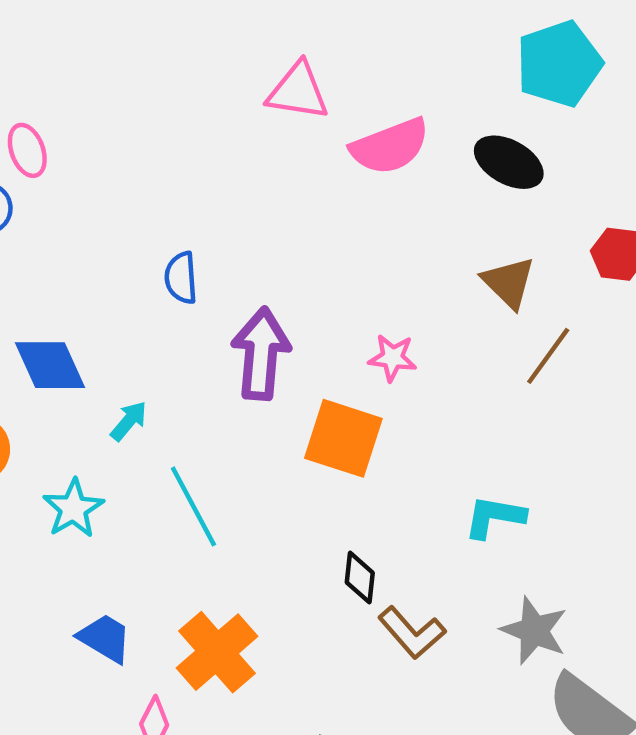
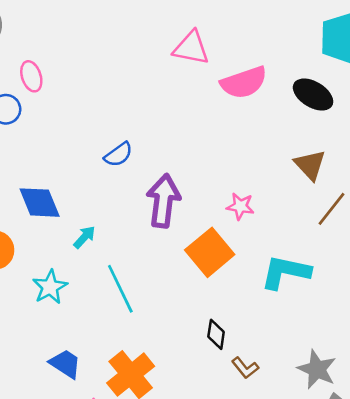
blue semicircle: (181, 278) -> (118, 155), turned -124
orange square: (343, 438) -> (210, 252), turned 30
cyan L-shape: (495, 517) -> (286, 272), moved, size x1.4
brown L-shape: (412, 633) -> (245, 368), size x0.7

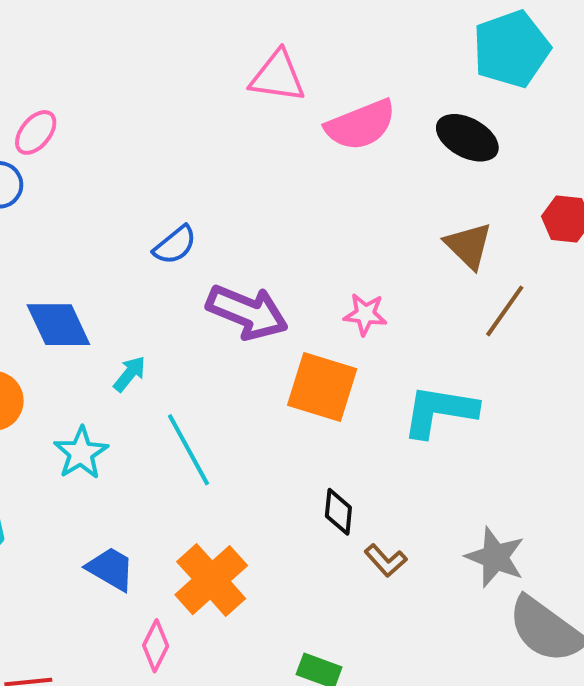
pink ellipse: (31, 76) -> (36, 132), turned 60
purple arrow: (163, 201) -> (247, 312), turned 108
orange square: (210, 252) -> (322, 387), turned -30

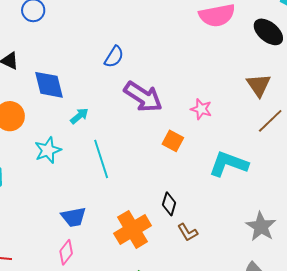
blue semicircle: (175, 245) -> (114, 57), turned -30
orange square: (322, 387) -> (173, 141), size x0.6
gray star: (495, 557) -> (261, 227), moved
blue trapezoid: (111, 569) -> (74, 217), moved, turned 128
orange cross: (211, 580) -> (133, 229), moved

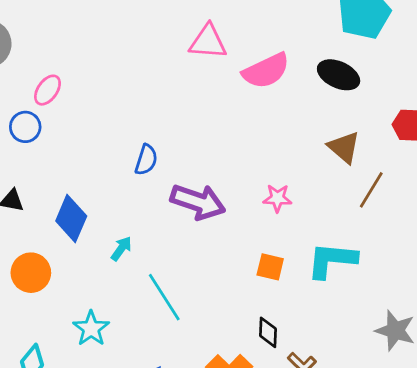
blue diamond: (49, 85) -> (71, 219), turned 52
orange square: (173, 141) -> (270, 267), moved
cyan star: (48, 150) -> (91, 328), moved

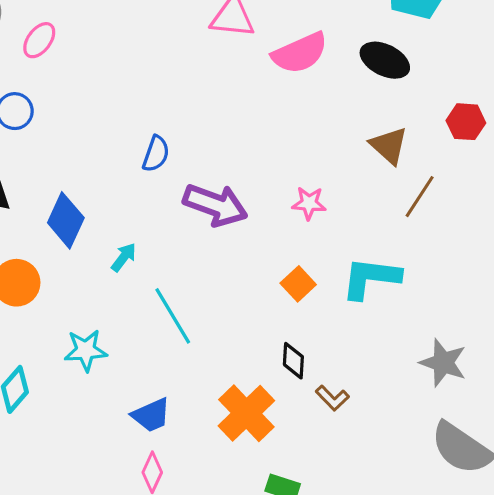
pink ellipse: (48, 90) -> (39, 40), moved
orange square: (270, 267) -> (298, 284), turned 32
cyan star: (91, 328) -> (86, 350), turned 30

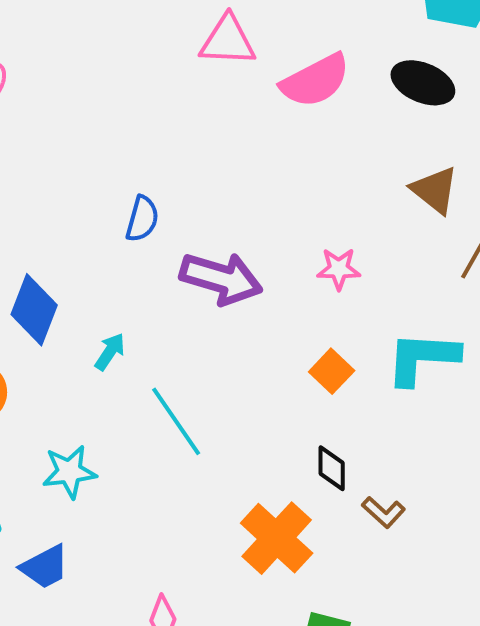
blue trapezoid: (151, 415) -> (45, 567), moved

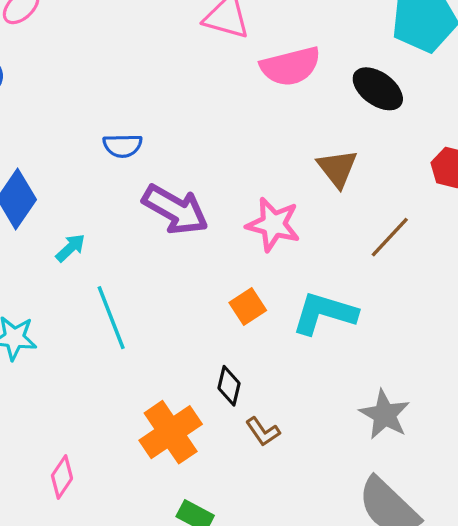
brown triangle: (435, 190) -> (337, 168), moved
blue semicircle: (142, 219) -> (123, 146), turned 60
pink star: (339, 269) -> (273, 224), size x1.5

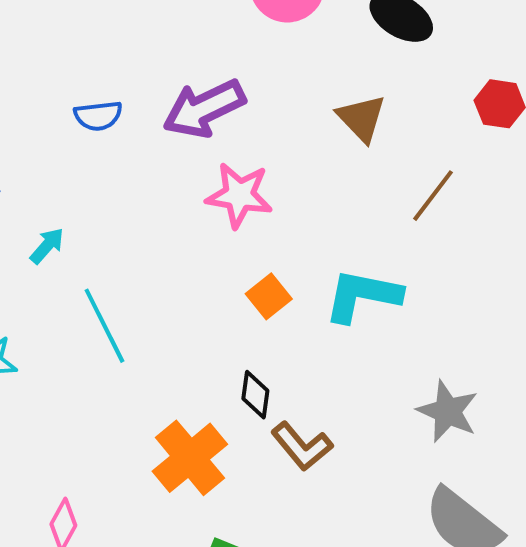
purple arrow: (175, 210) -> (204, 109), moved, turned 130
pink star: (273, 224) -> (239, 195), moved
brown L-shape: (263, 432) -> (302, 446), size x1.4

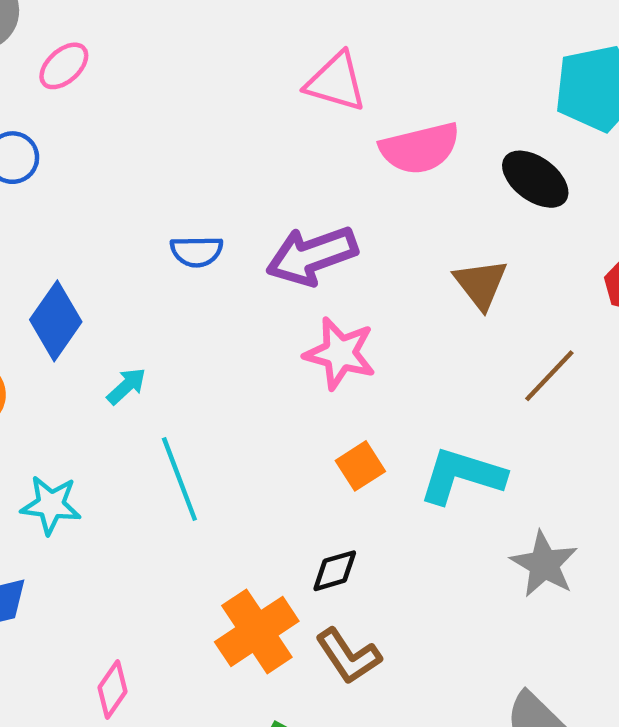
black diamond: (255, 395) -> (335, 571), turned 60
gray star: (448, 411) -> (544, 564), moved
brown L-shape: (302, 446) -> (348, 656), moved

